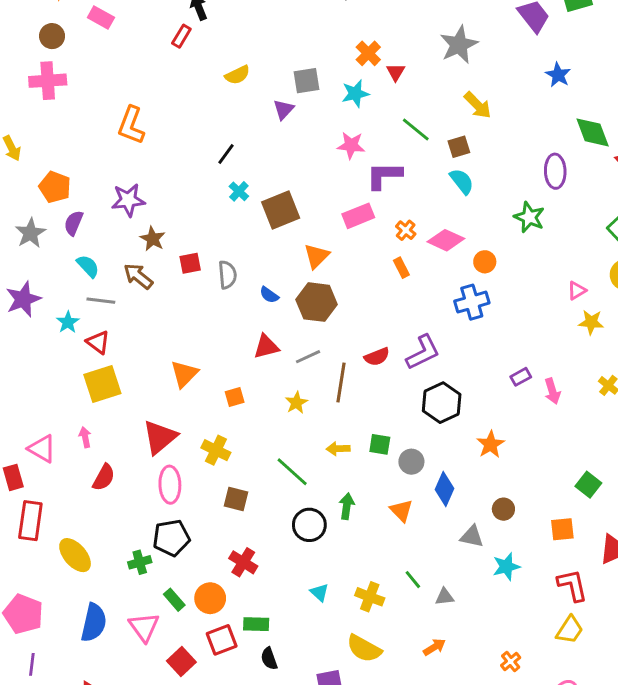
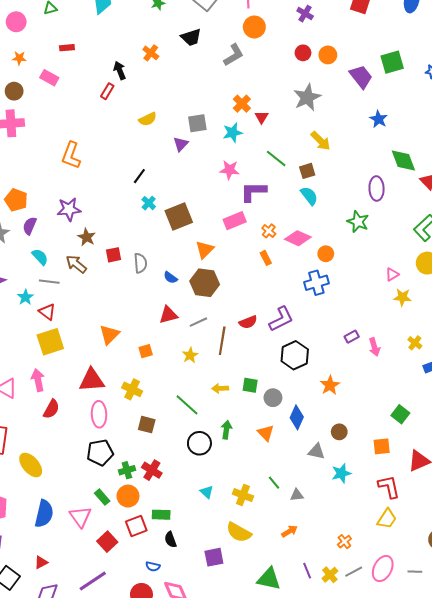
pink arrow: (85, 437) -> (38, 380), size x1.5
red triangle: (160, 437) -> (92, 380), turned 36
green cross: (140, 562) -> (127, 470), moved

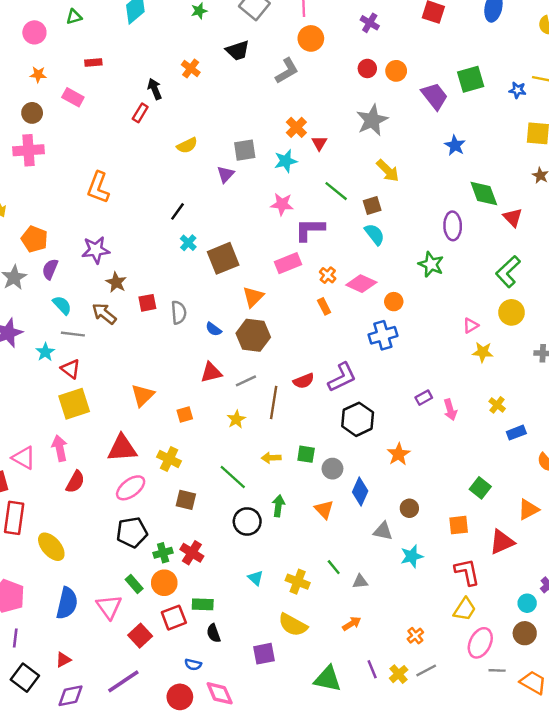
pink ellipse: (99, 414) -> (131, 488), turned 55
pink ellipse: (383, 569) -> (480, 643), moved

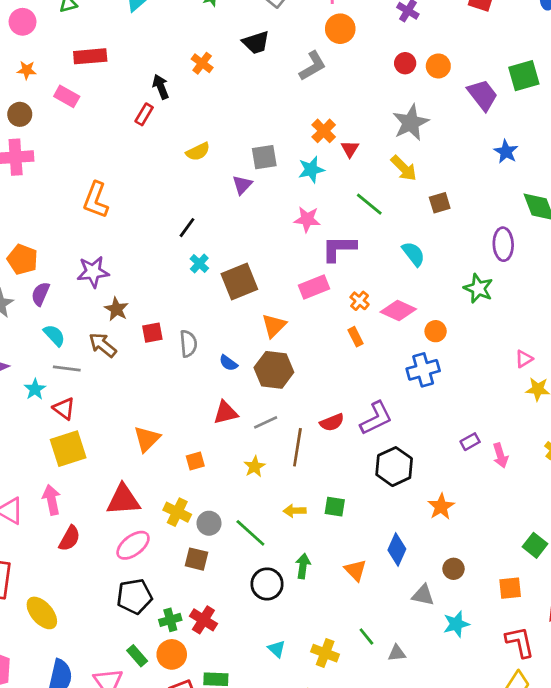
red rectangle: (93, 62) -> (90, 56), size x1.6
yellow arrow: (388, 171) -> (404, 168), moved
brown square: (372, 205) -> (440, 203), moved
gray circle: (332, 469) -> (209, 523), moved

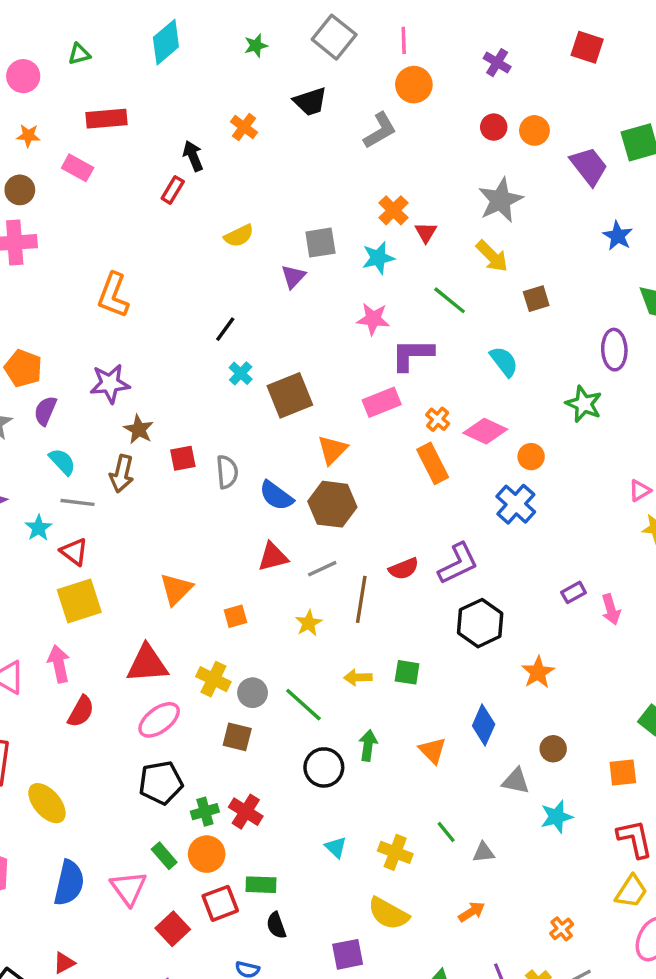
orange rectangle: (355, 337) -> (433, 463), size x1.6
brown arrow: (103, 345) -> (122, 474), turned -116
blue semicircle: (228, 363) -> (276, 496), size x1.5
blue cross: (423, 370) -> (516, 504), turned -32

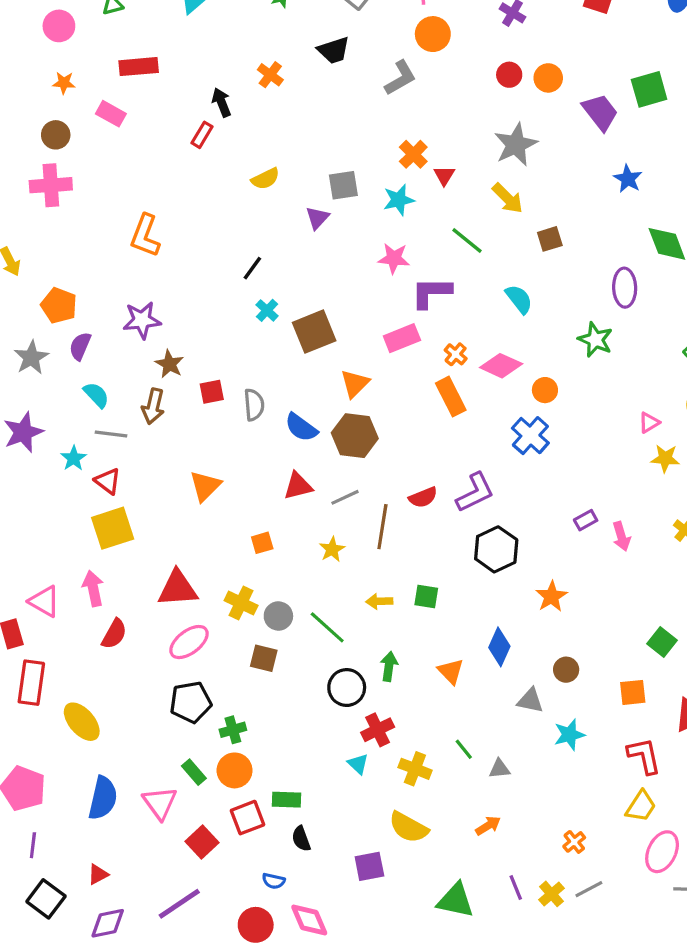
orange triangle: (176, 589) -> (205, 486), moved
red cross: (246, 812) -> (378, 730), moved, turned 32

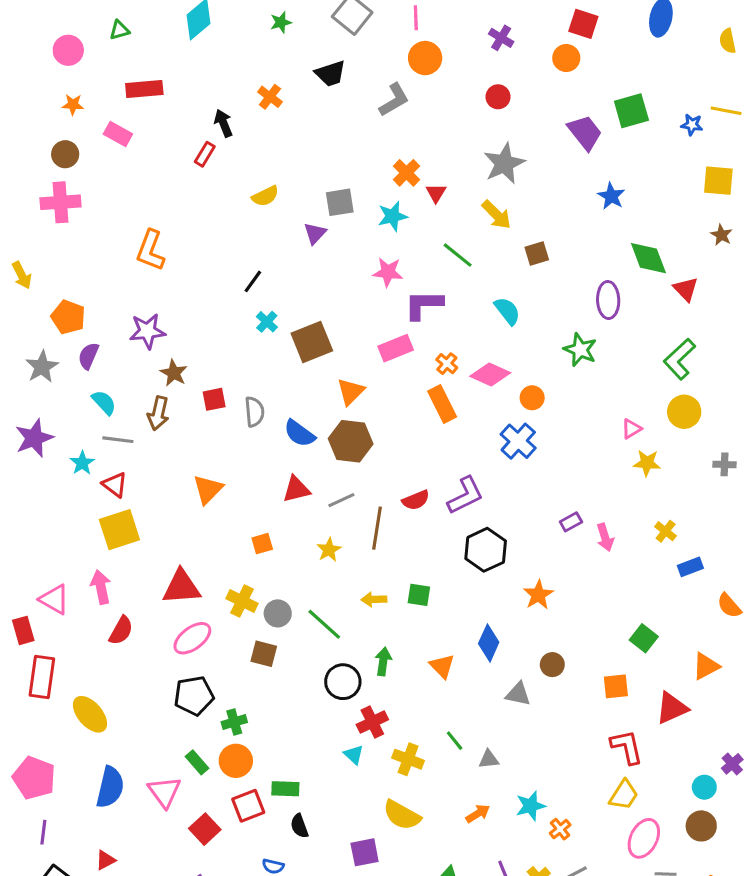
orange circle: (548, 78) -> (566, 58), moved
cyan star: (569, 735) -> (531, 806), moved

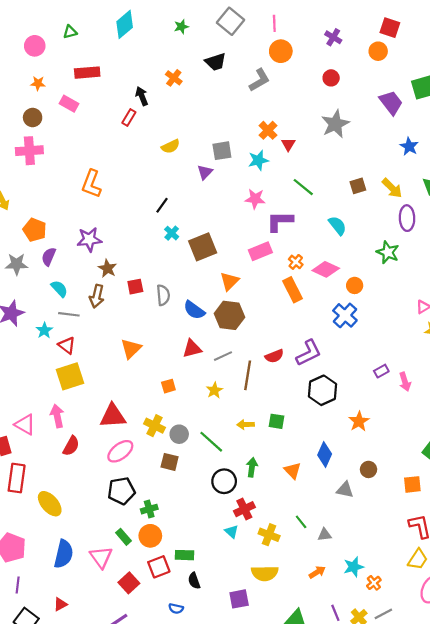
yellow arrow: (496, 215) -> (392, 188), moved
gray star: (42, 367) -> (17, 264), turned 30
yellow semicircle: (402, 815) -> (265, 573), turned -30

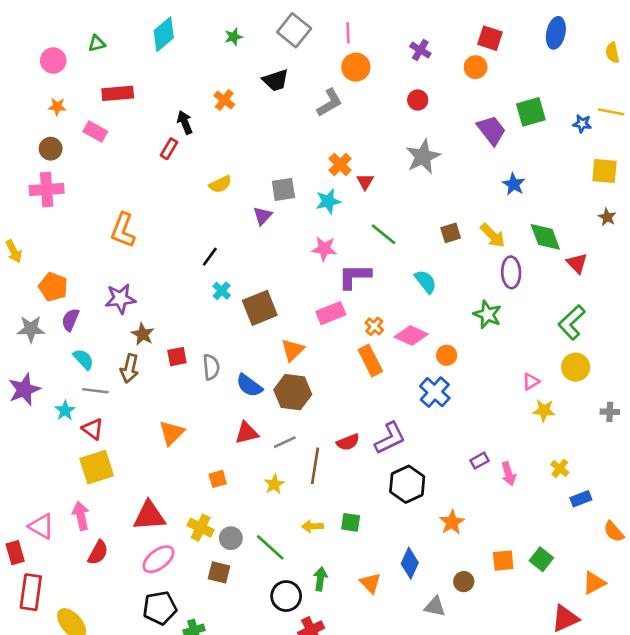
orange square: (412, 484) -> (503, 561), moved

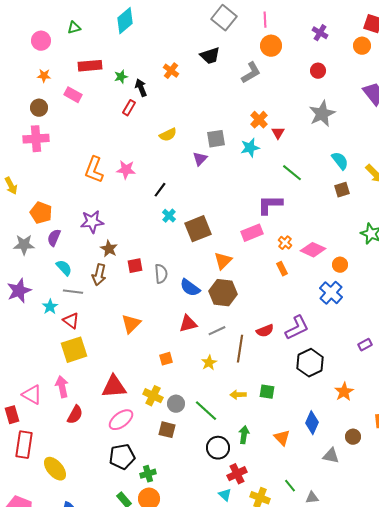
green star: (233, 37) -> (121, 77), moved
brown square: (451, 233) -> (342, 190), moved
pink star: (324, 249) -> (126, 170), moved
cyan semicircle: (426, 282) -> (340, 161), moved
orange rectangle: (370, 361) -> (282, 269), size x0.6

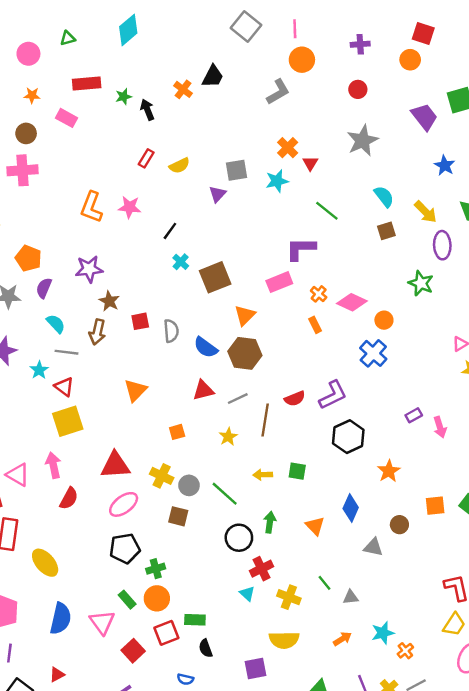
purple cross: (320, 33) -> (360, 44), turned -35
black trapezoid: (210, 56) -> (213, 76), moved, turned -45
red rectangle: (129, 108) -> (146, 158), moved

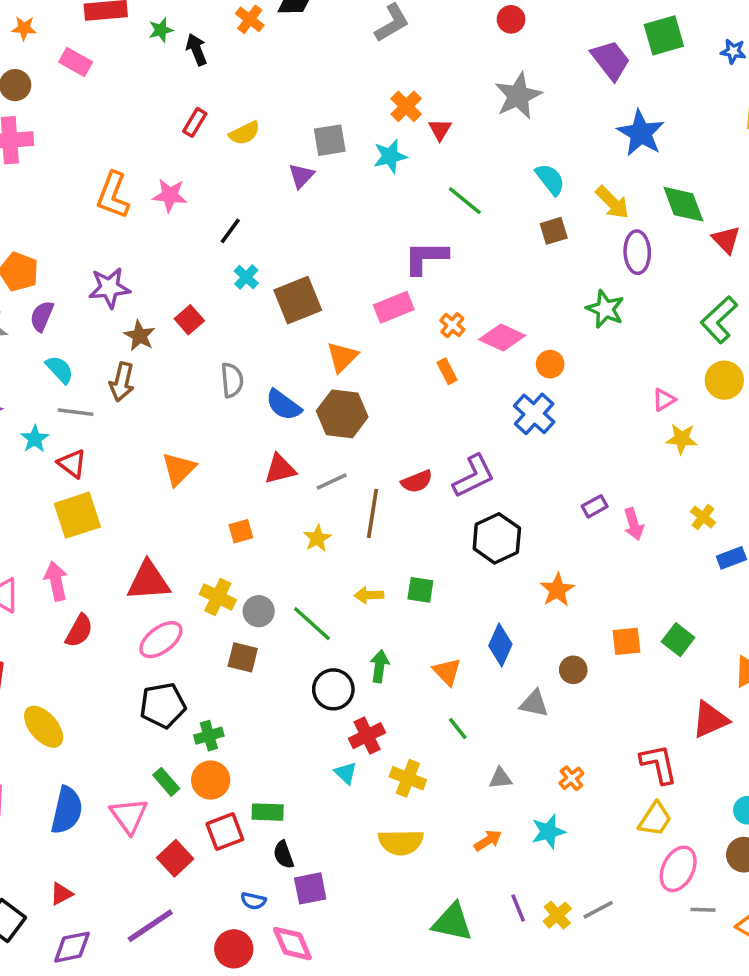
blue star: (445, 166) -> (641, 133), size x1.5
red square: (140, 321) -> (189, 320), moved, turned -30
green line: (325, 583) -> (458, 728), moved
orange cross: (405, 651) -> (571, 778), moved
purple square: (256, 669) -> (310, 888), moved

